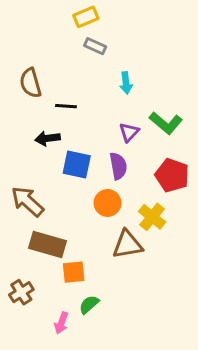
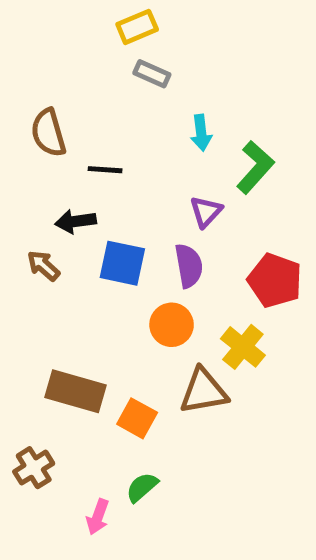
green L-shape: (166, 123) -> (255, 167), moved, turned -88
brown arrow: (27, 201) -> (44, 266), moved, size x0.6
orange square: (74, 272) -> (137, 418), moved, turned 35

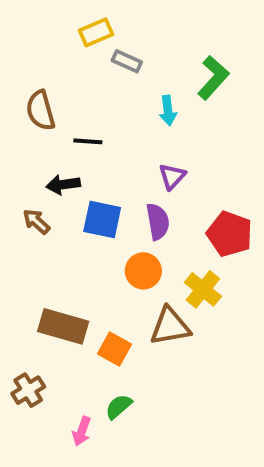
yellow rectangle: (137, 27) -> (96, 32), moved
green L-shape: (255, 167) -> (213, 78), moved

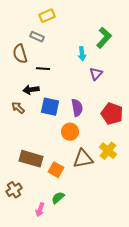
gray rectangle: (127, 61) -> (37, 37), moved
purple triangle: (172, 176) -> (96, 74), moved
yellow cross: (203, 289) -> (108, 151), moved

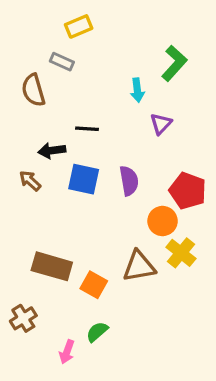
black line: (43, 69) -> (87, 129), moved
orange circle: (70, 132) -> (163, 221), moved

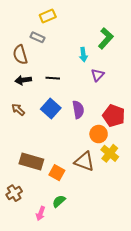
black arrow: (52, 151) -> (23, 80), moved
blue square: (84, 179) -> (51, 109), turned 30
brown triangle: (139, 266) -> (84, 161), turned 30

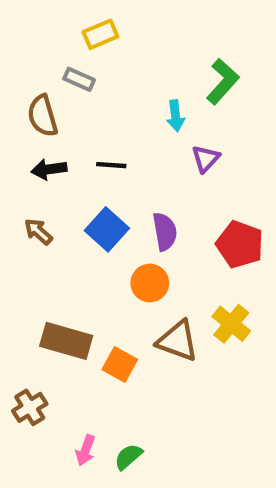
orange circle: (99, 134) -> (150, 283), moved
green semicircle: (59, 201) -> (128, 457), moved

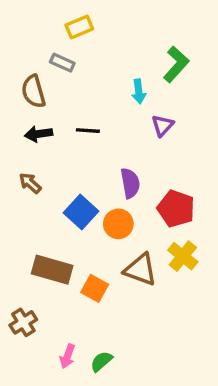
blue square: (107, 229) -> (81, 212), moved
red pentagon: (240, 244) -> (176, 209), moved

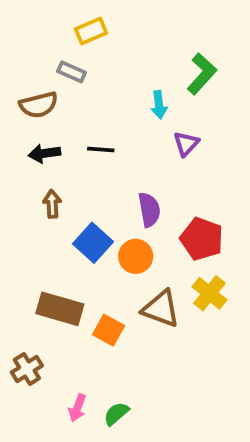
brown semicircle: (33, 91) -> (39, 105), turned -88
brown arrow: (30, 183) -> (52, 204), moved, turned 45

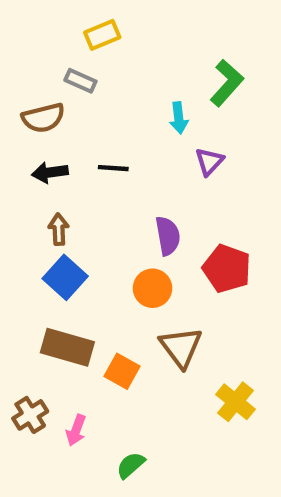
blue square: (93, 243) -> (65, 277), moved
yellow cross: (209, 293) -> (236, 402), moved
brown triangle: (161, 309) -> (181, 347), turned 33
pink arrow: (77, 408) -> (76, 430), moved

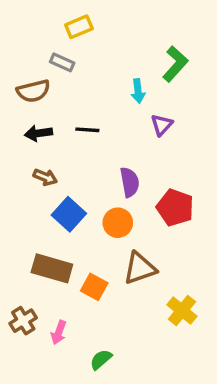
brown arrow: (59, 229) -> (45, 177), turned 115
blue square: (65, 277) -> (69, 214), moved
brown triangle: (181, 347) -> (140, 268), turned 48

